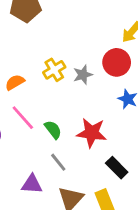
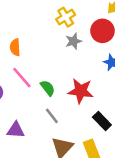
yellow cross: (54, 70) -> (66, 17), moved
orange semicircle: (15, 82) -> (15, 47), turned -63
purple triangle: (32, 184) -> (16, 130), moved

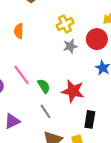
orange semicircle: (15, 47) -> (19, 31), moved
black rectangle: (102, 121) -> (90, 119), turned 49
purple triangle: (16, 130) -> (12, 121), turned -35

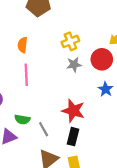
pink line: (22, 75) -> (26, 75), moved, turned 30
green semicircle: (44, 86) -> (22, 119), moved, turned 128
black rectangle: (90, 119) -> (73, 137), moved

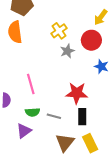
orange semicircle: (23, 45) -> (15, 32), moved, size x1.5
pink line: (26, 75) -> (31, 84), moved
gray line: (44, 129) -> (54, 116), turned -32

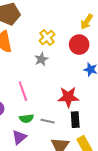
gray star: (67, 51) -> (41, 59), moved

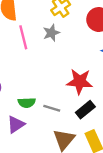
pink line: (23, 91) -> (23, 37), moved
black rectangle: (75, 120) -> (85, 110), turned 49

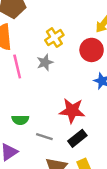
green semicircle: (27, 103) -> (20, 120), moved

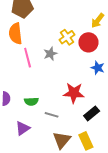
yellow cross: (54, 38) -> (67, 37), moved
black rectangle: (77, 138) -> (92, 113), moved

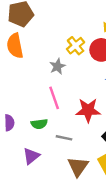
pink line: (28, 58) -> (54, 98), moved

